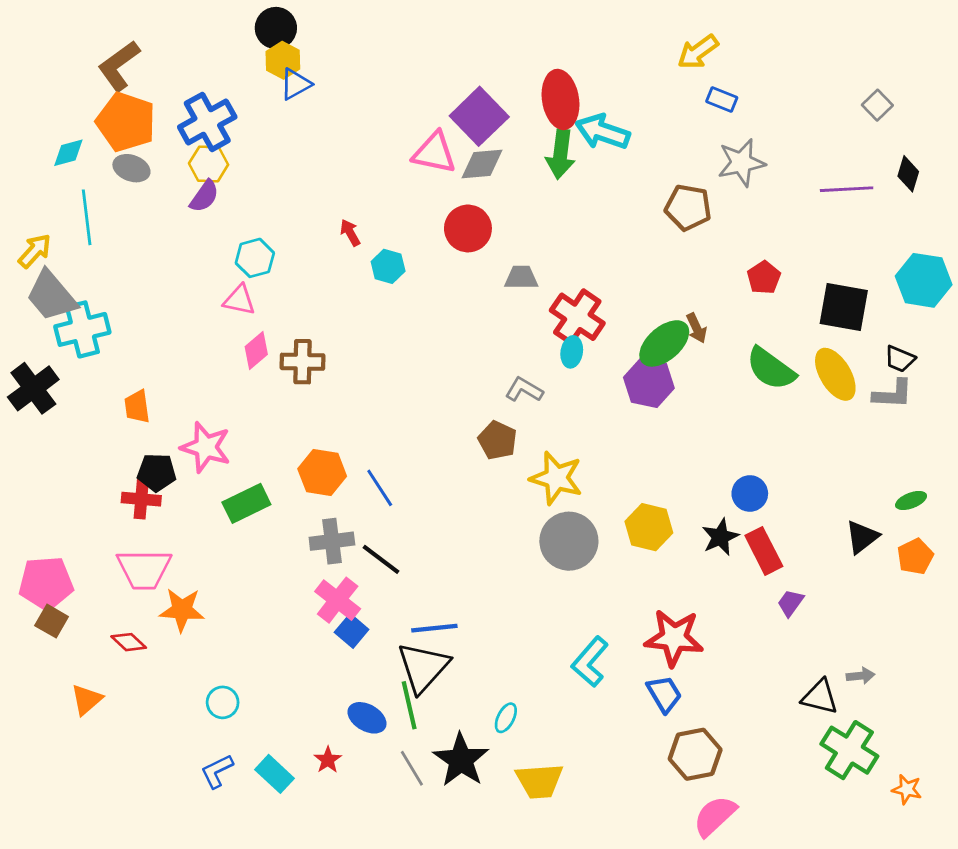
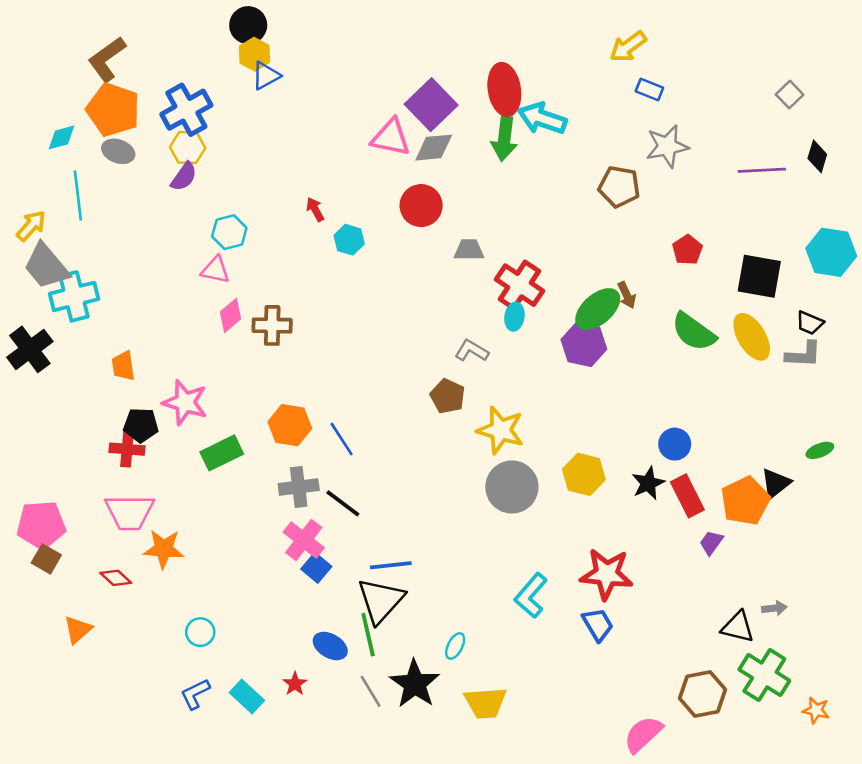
orange pentagon: (915, 557) -> (745, 501), moved, size x1.5
brown hexagon: (695, 754) -> (702, 694), moved

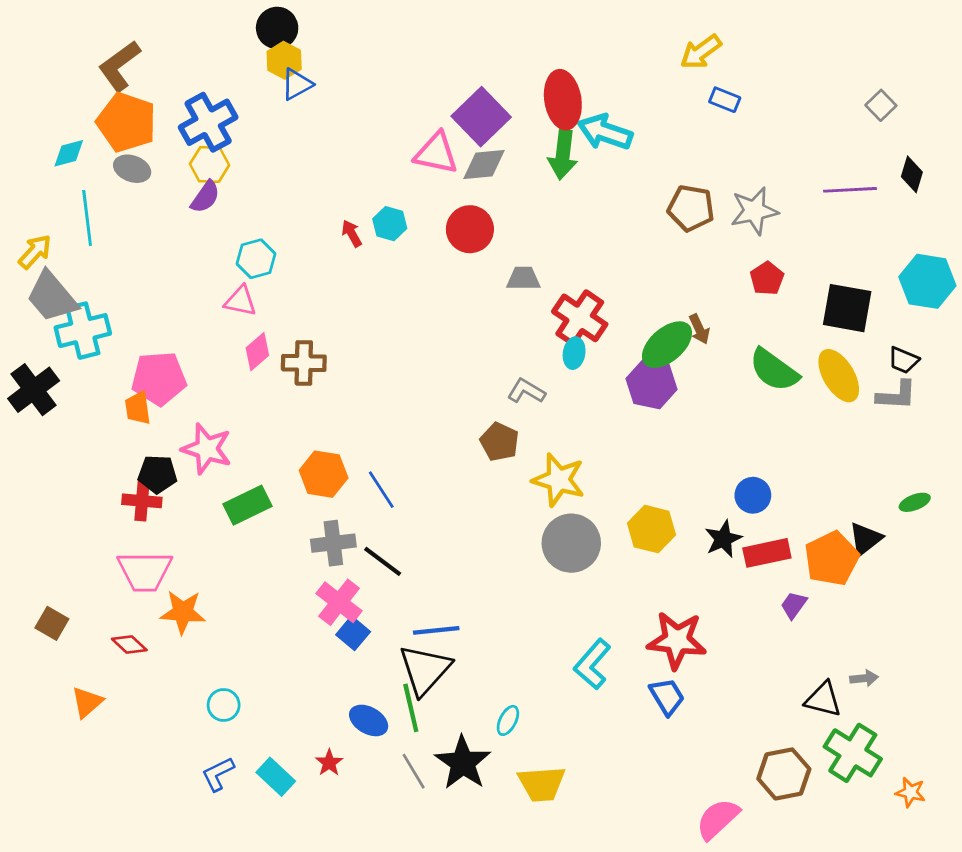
gray star: (667, 146) -> (754, 211), moved
cyan hexagon: (349, 240) -> (390, 224), moved
red rectangle: (687, 496) -> (767, 553), turned -75
pink pentagon: (41, 525) -> (159, 378), moved

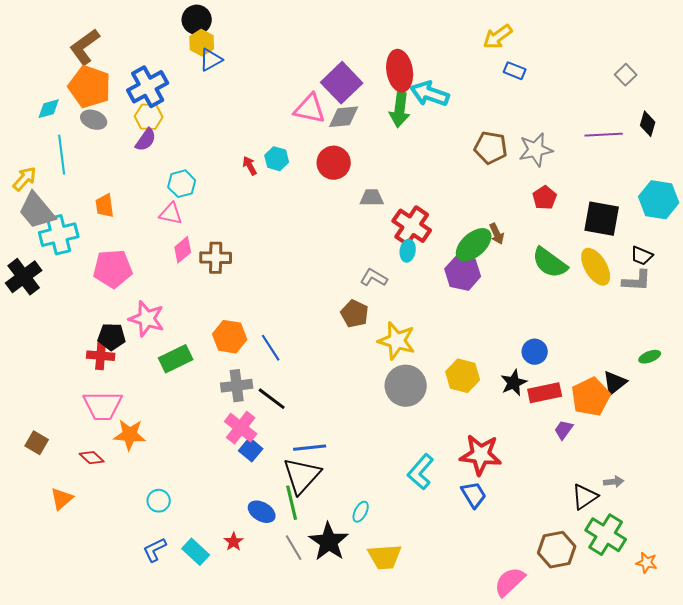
orange trapezoid: (138, 408) -> (105, 206), moved
black triangle: (823, 699) -> (585, 497), turned -48

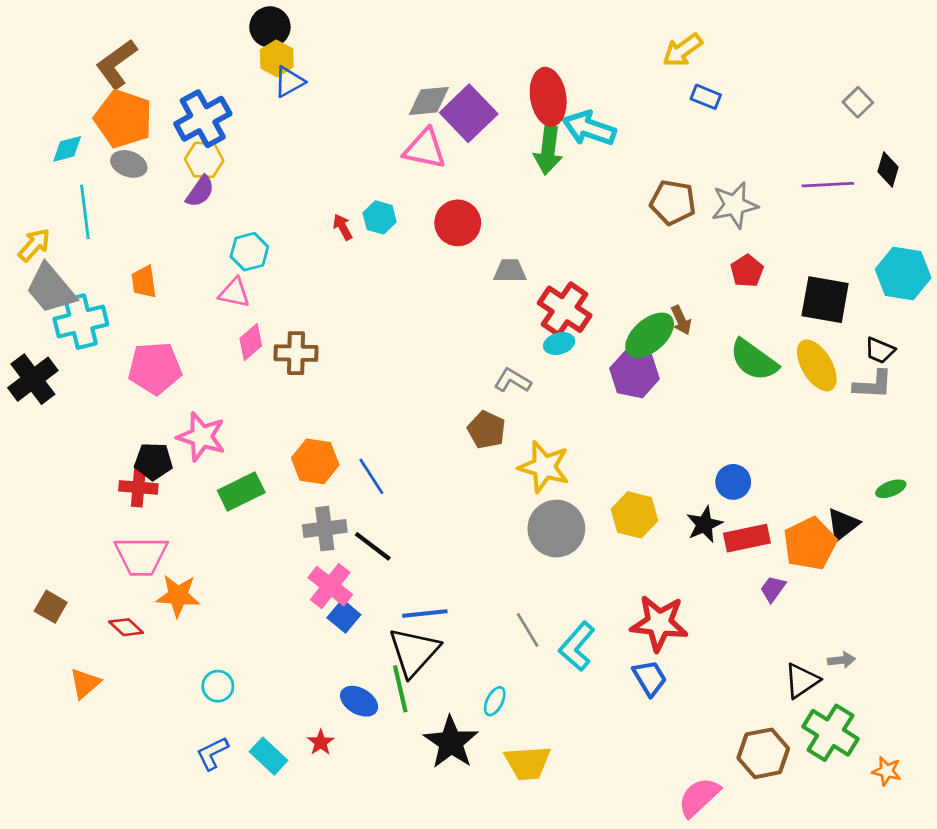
gray diamond: (344, 117) -> (429, 101), moved
cyan ellipse: (408, 251) -> (559, 344), turned 65
gray line: (294, 548) -> (528, 630), moved

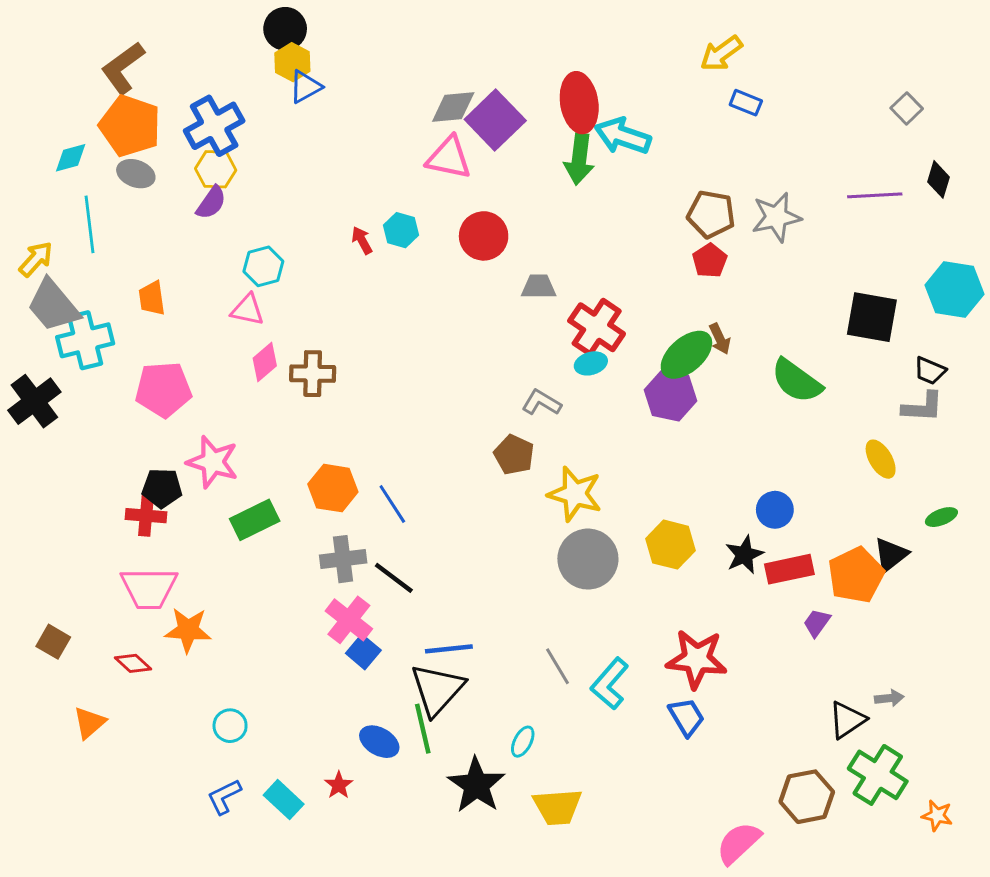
red pentagon: (747, 271) -> (710, 261), moved
yellow ellipse: (817, 365) -> (881, 459), moved, size x0.7

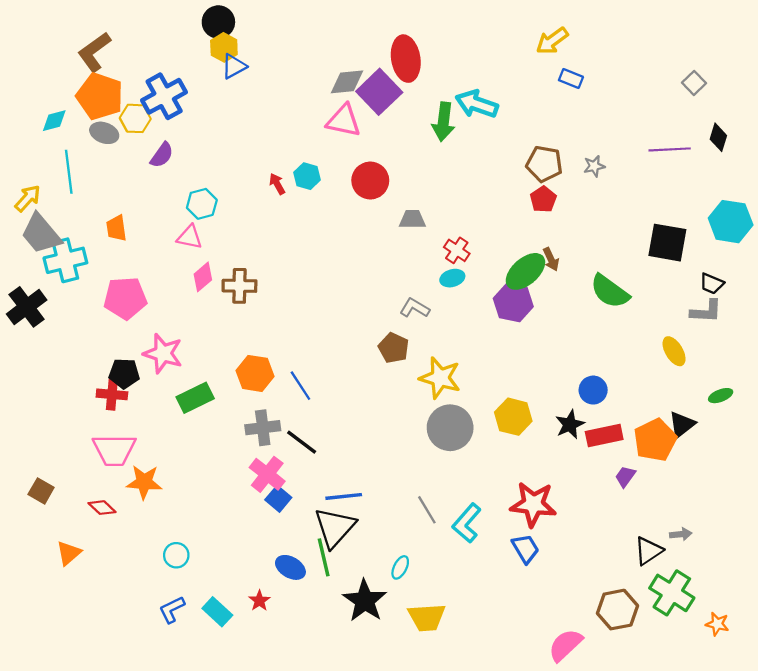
red ellipse: (579, 103) -> (406, 59), moved
yellow hexagon: (216, 169) -> (135, 118), moved
gray star: (776, 217) -> (594, 166), size x0.6
red cross: (597, 327) -> (457, 250), size x0.6

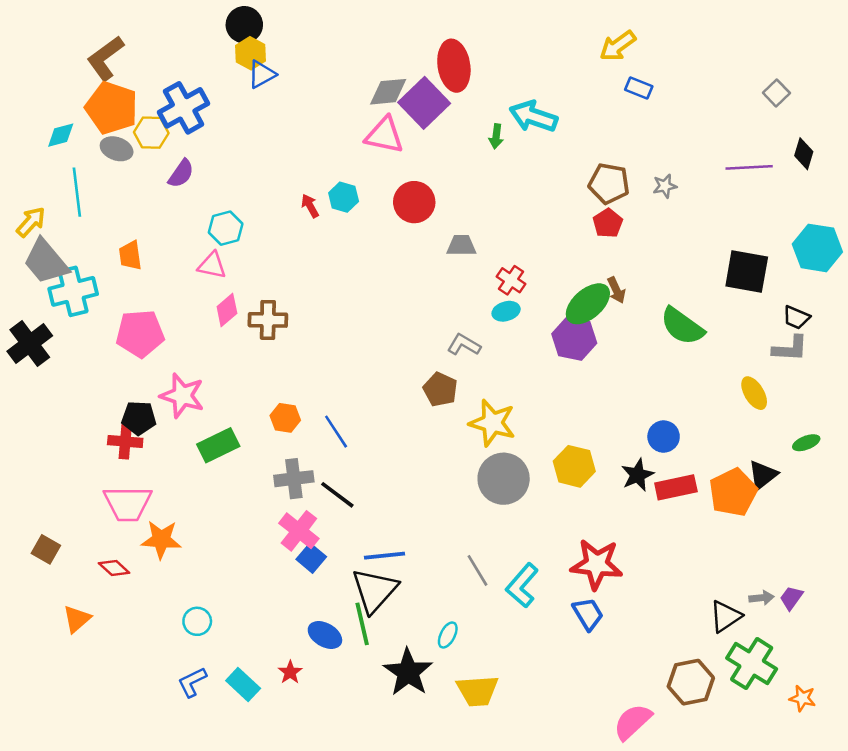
green arrow: (443, 122) -> (496, 136), size x0.6
orange hexagon: (255, 373) -> (285, 418), size x0.7
purple trapezoid: (625, 477) -> (791, 598), moved

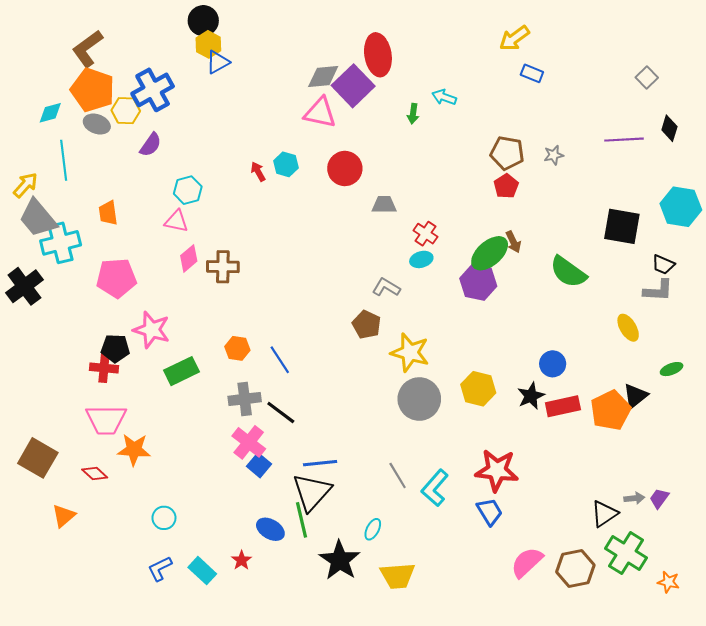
cyan arrow: (533, 117) -> (444, 97), size x0.6
brown square: (46, 549) -> (38, 458), size x1.6
pink semicircle: (633, 722) -> (527, 562), moved

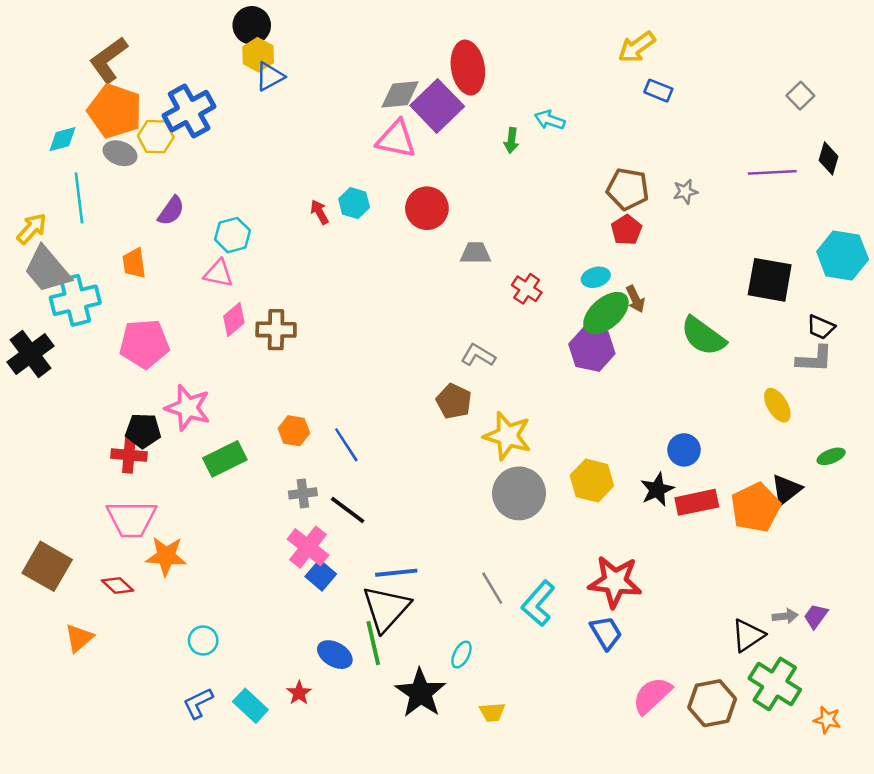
purple semicircle: (151, 145) -> (171, 211), moved
cyan ellipse: (421, 259) -> (596, 277), moved
gray cross: (245, 399) -> (303, 493), size x0.7
yellow trapezoid: (398, 576) -> (492, 712), size x0.6

